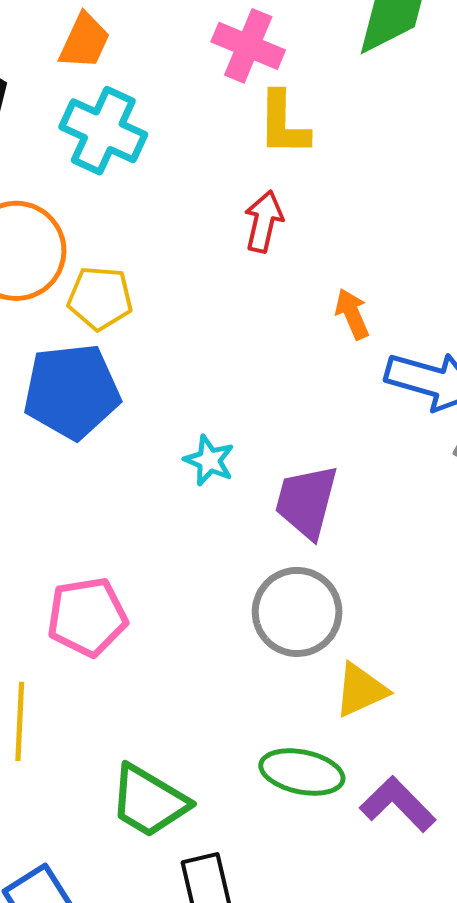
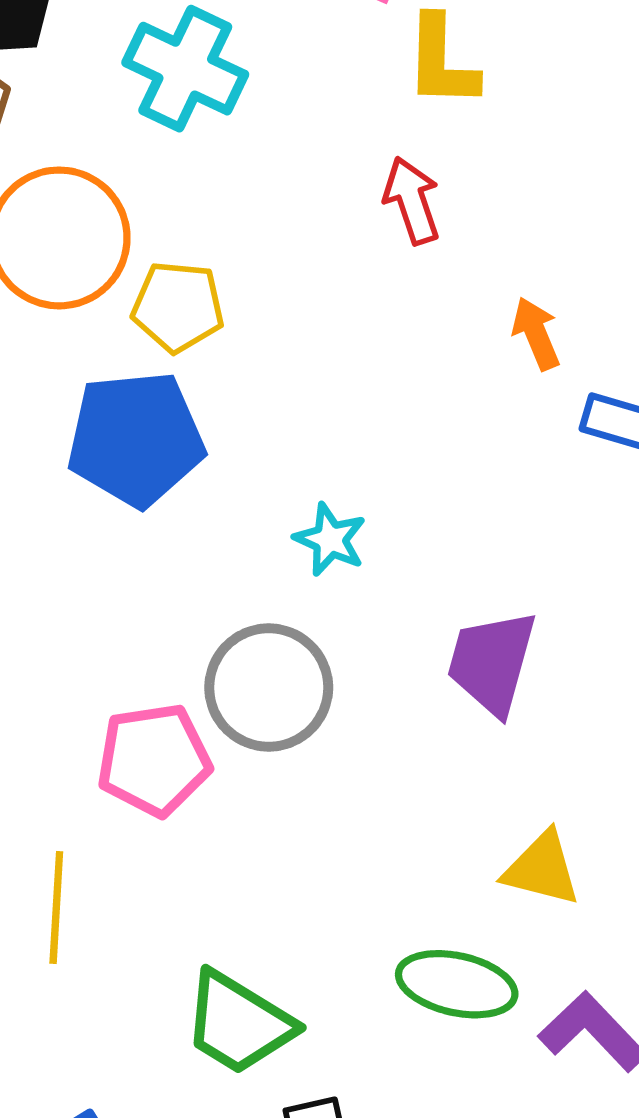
red arrow: (264, 221) -> (412, 201), turned -32
purple trapezoid: (306, 502) -> (492, 662), moved
gray circle: (297, 612) -> (269, 687), moved
yellow triangle: (361, 690) -> (542, 869), turned 38

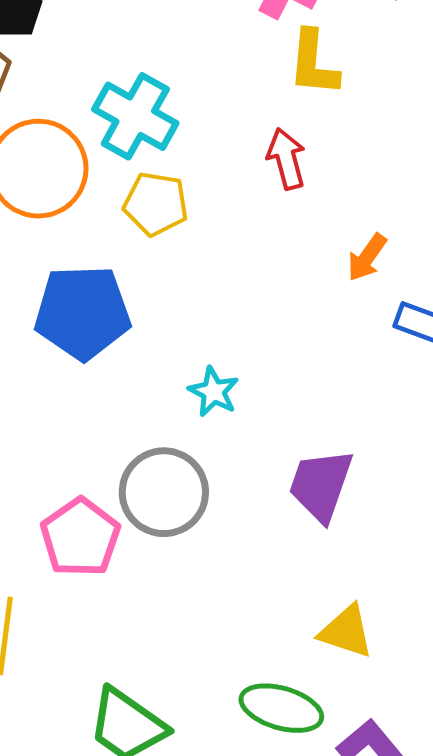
cyan cross: (185, 69) -> (135, 116), moved
yellow pentagon: (178, 307) -> (156, 204), moved
orange arrow: (536, 333) -> (367, 257), turned -126
pink pentagon: (154, 760) -> (80, 537), turned -30

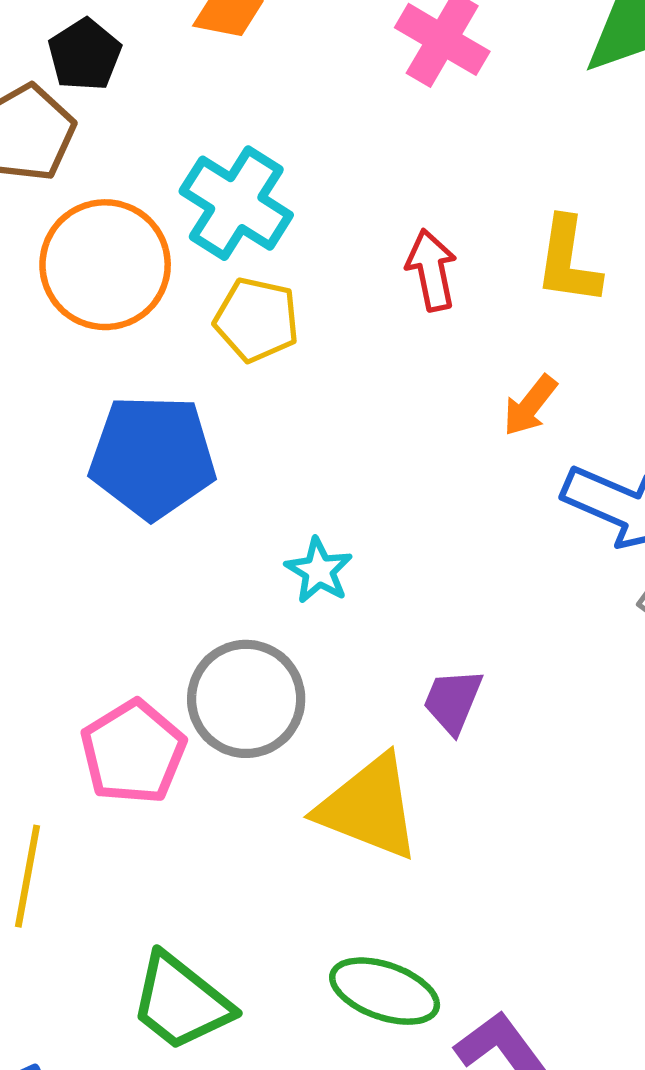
yellow L-shape: (313, 63) -> (568, 261), moved
purple trapezoid: (321, 485) -> (453, 701), size x0.7
yellow triangle: (346, 631) -> (369, 807), moved, size x1.5

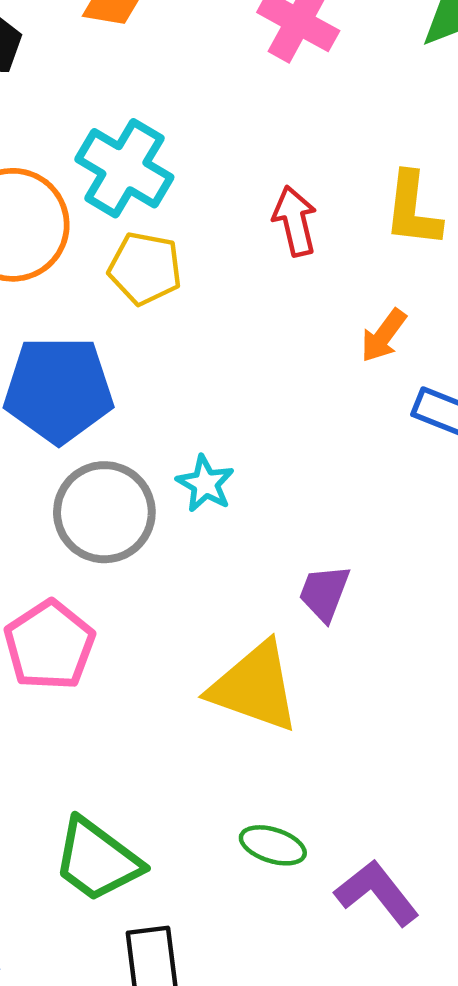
gray circle: (246, 699) -> (104, 512), moved
green ellipse: (385, 991) -> (273, 845), size x0.7

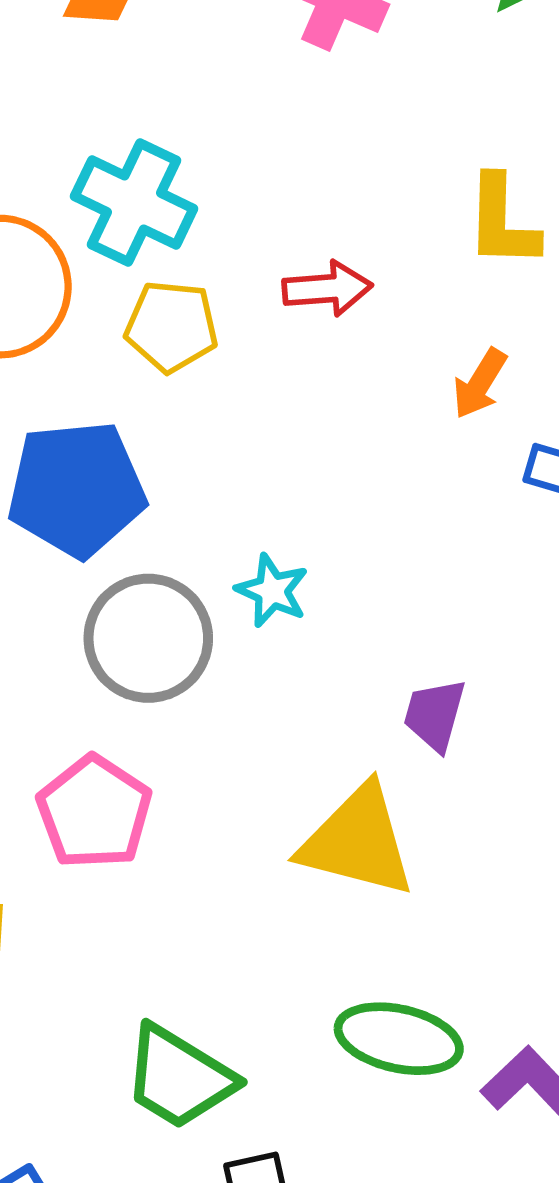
red arrow: (295, 221) -> (327, 289), moved, turned 104
green ellipse: (273, 845) -> (399, 1039), size x1.5

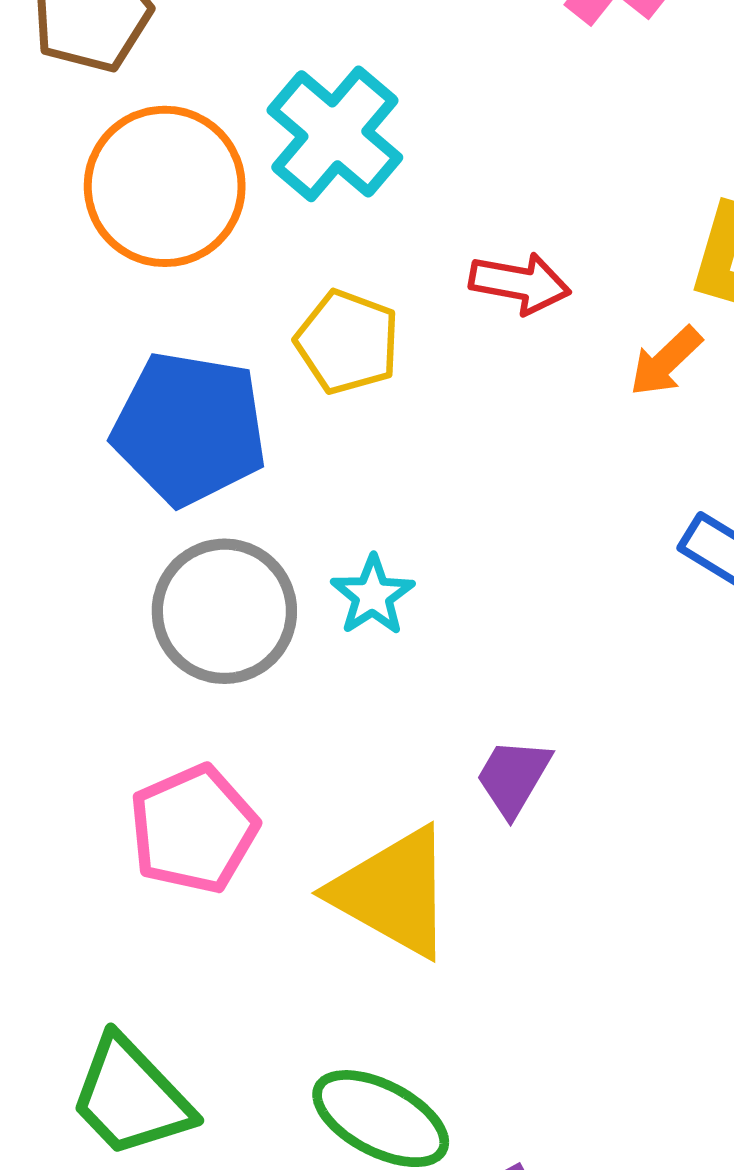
yellow pentagon: (172, 326) -> (347, 342), moved
orange arrow: (480, 384) -> (666, 361), moved
pink pentagon: (94, 812) -> (193, 829), moved

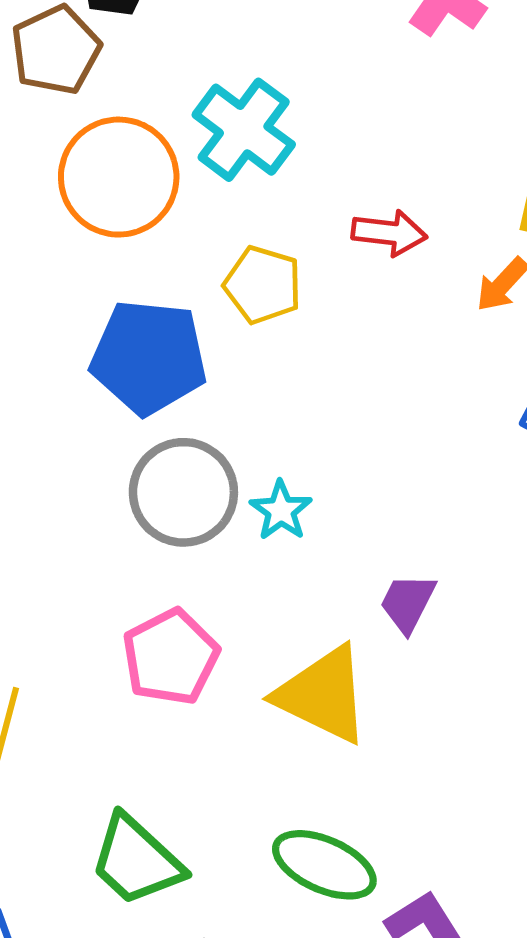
cyan star: (373, 595) -> (281, 510), moved

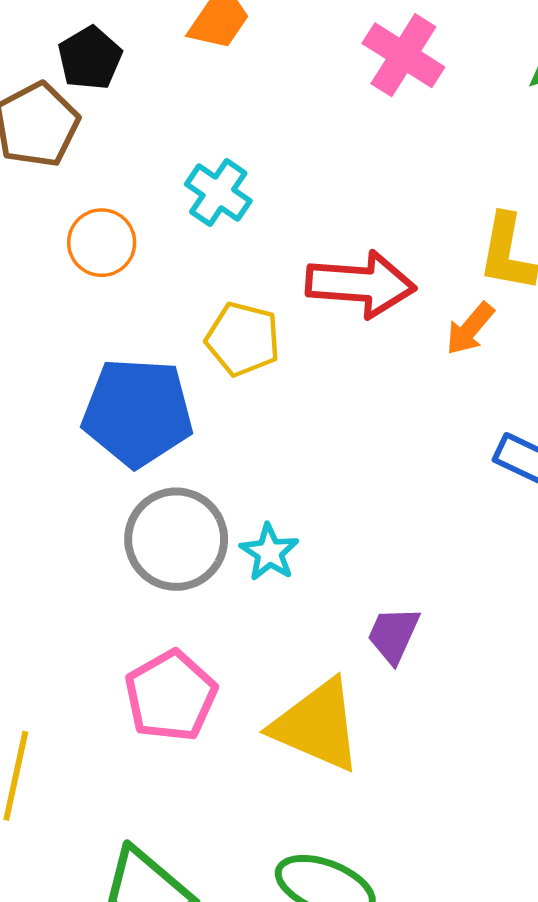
cyan cross: (244, 130) -> (218, 193), size x0.7
orange circle: (119, 177) -> (102, 243), size x0.6
red arrow: (389, 233) -> (361, 284), size x1.5

